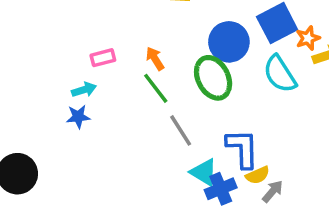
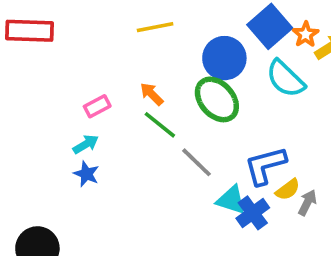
blue star: (78, 117) -> (86, 174), turned -30
blue L-shape: (242, 148) -> (265, 166), turned -90

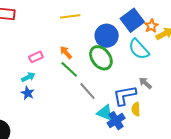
yellow semicircle: (288, 190) -> (136, 109), turned 120
gray arrow: (307, 203) -> (145, 83), moved, turned -80

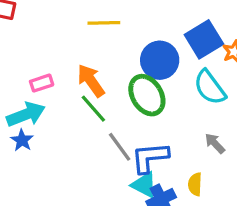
orange arrow: (66, 52) -> (91, 81), size x1.5
cyan arrow: (28, 77) -> (26, 114), size x1.6
blue L-shape: (125, 95) -> (150, 158), moved

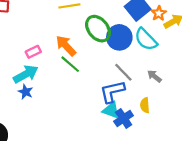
blue circle: (160, 60) -> (119, 37), moved
green ellipse: (147, 95) -> (98, 29), moved
gray line: (120, 147) -> (123, 72), moved

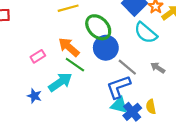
blue circle: (119, 37) -> (106, 48), moved
cyan arrow: (26, 74) -> (60, 82), moved
yellow semicircle: (145, 105) -> (151, 107), moved

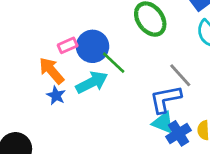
orange arrow: (69, 47) -> (51, 71), moved
blue circle: (106, 48) -> (93, 46), moved

